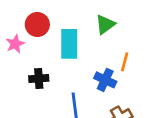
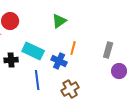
cyan rectangle: (69, 44) -> (33, 51), moved, turned -65

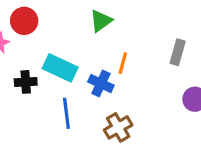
gray rectangle: (108, 50) -> (178, 52), moved

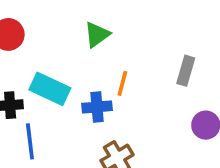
blue cross: (101, 84) -> (97, 107), turned -30
blue line: (66, 113) -> (30, 141), moved

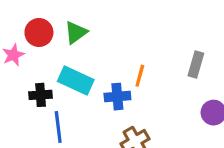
green triangle: (97, 34) -> (76, 32), moved

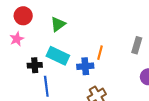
red circle: (39, 32) -> (23, 16), moved

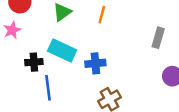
orange line: (100, 53) -> (102, 15), moved

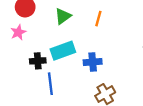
cyan rectangle: (62, 51) -> (63, 51), turned -45

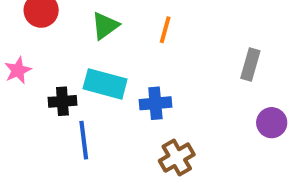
pink star: (18, 32) -> (18, 70), moved
cyan rectangle: (63, 51) -> (105, 84), turned 35

